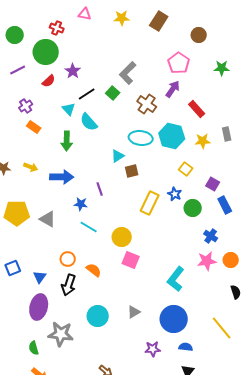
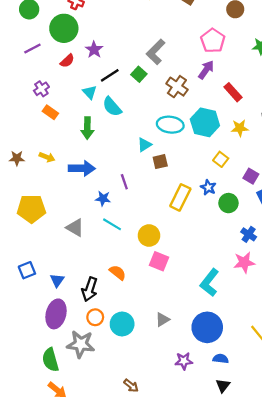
gray triangle: (48, 219) -> (75, 228), moved
orange circle: (68, 259) -> (95, 317), moved
green semicircle: (34, 348) -> (50, 360), size x1.5

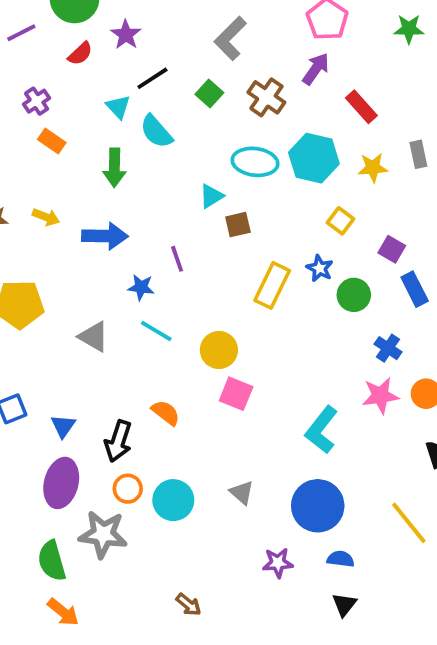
green square: (139, 74) -> (209, 94), moved
gray triangle: (162, 320) -> (242, 492), turned -48

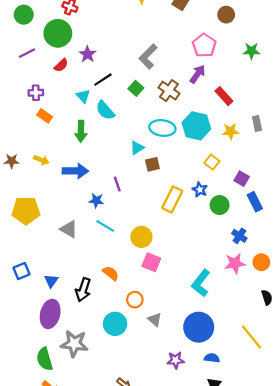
purple cross: (37, 101) -> (36, 93), turned 32
orange circle: (128, 489) -> (135, 300), moved

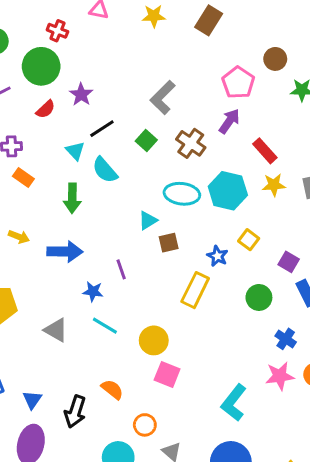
brown circle: (226, 15) -> (275, 59), moved
yellow star: (231, 131) -> (274, 185), moved
blue star: (200, 190) -> (217, 256), moved

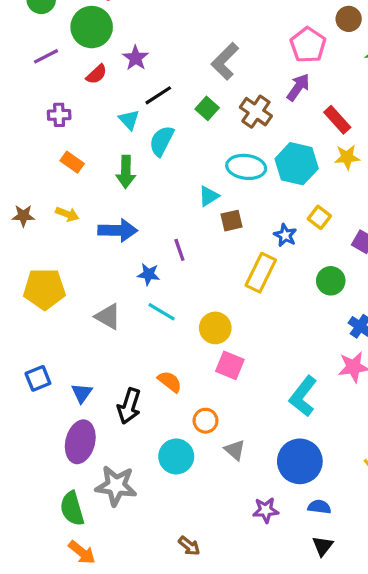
cyan semicircle: (105, 170) -> (162, 141), turned 68
orange rectangle: (23, 177) -> (72, 162), moved

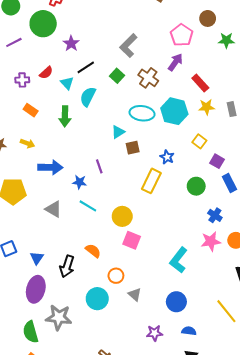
red semicircle: (97, 74) -> (46, 73), moved
yellow square: (319, 217) -> (199, 141), moved
blue arrow: (118, 230) -> (50, 167), moved
blue circle: (300, 461) -> (176, 302), size x0.7

